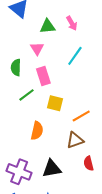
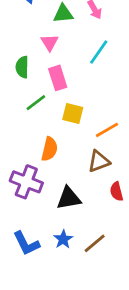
purple cross: (19, 172) -> (26, 182), moved

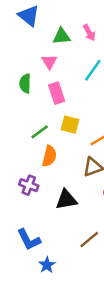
green line: (36, 103) -> (40, 132), moved
purple cross: (26, 182) -> (29, 185), size x0.7
blue star: (63, 239) -> (47, 265), moved

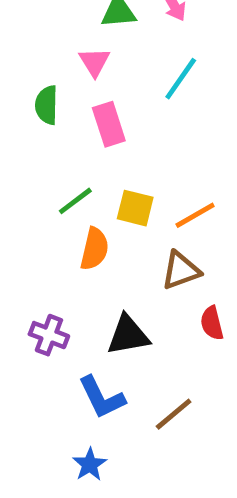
yellow square: (70, 125) -> (135, 208), moved
purple cross: (29, 185) -> (49, 335), moved
blue L-shape: (29, 240) -> (102, 397), moved

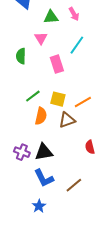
pink rectangle: (109, 124) -> (57, 64), moved
brown triangle: (181, 270) -> (67, 120), moved
black triangle: (128, 335) -> (44, 152), moved

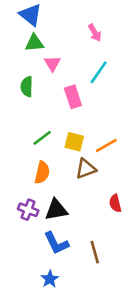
green triangle: (51, 17) -> (34, 43), moved
orange semicircle: (41, 116) -> (42, 173), moved
brown line: (74, 185) -> (95, 252), turned -66

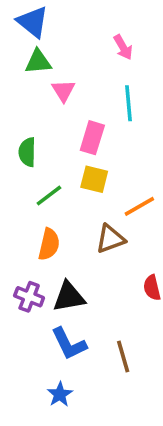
cyan line: (99, 72) -> (128, 103), turned -40
green semicircle: (27, 87) -> (27, 152), moved
pink rectangle: (73, 97) -> (92, 138), turned 35
yellow square: (74, 142) -> (94, 179), moved

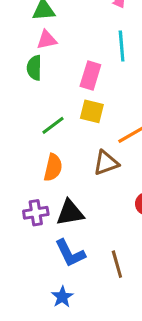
pink triangle: (63, 91) -> (47, 40), moved, turned 50
green semicircle: (27, 152) -> (34, 68), moved
purple cross: (29, 297) -> (36, 213), turned -30

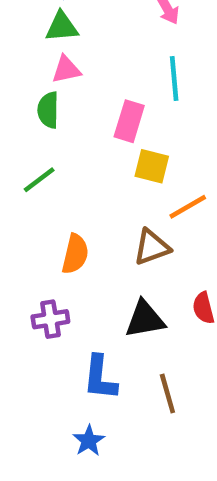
yellow square: (92, 111) -> (152, 166), moved
green line: (53, 125) -> (39, 180), moved
black triangle: (70, 213) -> (145, 319), moved
blue L-shape: (70, 253) -> (100, 378), turned 32

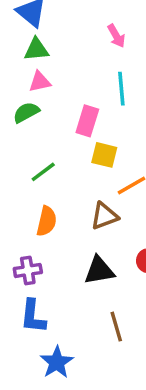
green semicircle: (48, 110) -> (26, 112), turned 60
green line: (39, 180) -> (43, 172), moved
blue L-shape: (100, 378) -> (33, 316), moved
blue star: (89, 441) -> (57, 362), size x1.4

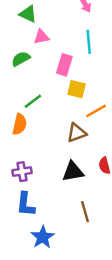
green triangle: (36, 49) -> (28, 14), turned 30
pink triangle: (40, 82) -> (41, 37), moved
orange semicircle: (47, 221) -> (20, 124), moved

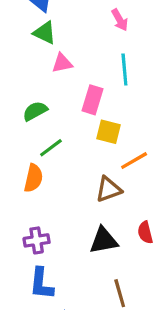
green semicircle: (21, 59) -> (35, 111), moved

